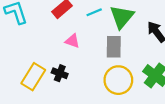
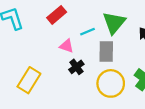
cyan line: (94, 12) -> (87, 32), moved
black cross: (60, 73) -> (76, 67), moved, turned 32

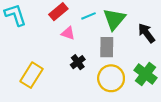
cyan line: (87, 32) -> (88, 16), moved
pink triangle: (67, 46) -> (68, 33), moved

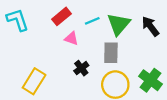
black arrow: (147, 33) -> (150, 26), moved

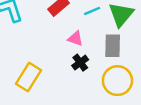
pink triangle: (71, 38) -> (75, 39), moved

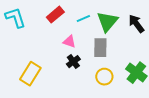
yellow circle: (117, 81) -> (104, 77), size x0.7

